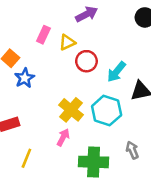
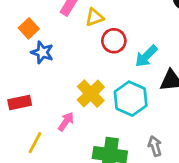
blue star: (25, 78) -> (42, 52), turned -30
pink arrow: (63, 137) -> (66, 122), moved

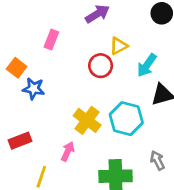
yellow triangle: (94, 17) -> (119, 46), moved
cyan arrow: (146, 56) -> (147, 65), moved

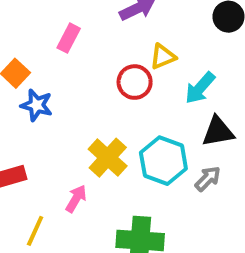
gray arrow: (157, 160) -> (208, 179), moved, turned 66

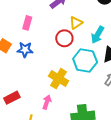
blue star: (37, 105) -> (25, 50), moved
cyan hexagon: (163, 161) -> (85, 60), moved

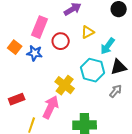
pink rectangle: (27, 23) -> (40, 27), size x1.5
red circle: (64, 38) -> (61, 41), moved
pink arrow: (47, 102) -> (51, 107), size x1.6

